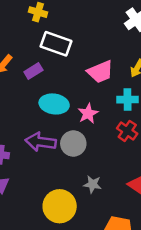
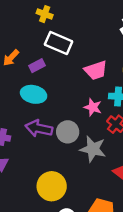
cyan ellipse: (54, 104) -> (34, 94), moved
pink star: (88, 114) -> (93, 107), moved, turned -30
gray star: (93, 184) -> (93, 149), moved, size x1.6

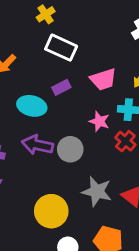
yellow cross: (45, 14) -> (46, 14), turned 35
purple rectangle: (37, 66) -> (61, 87), moved
gray star: (93, 149) -> (97, 192), moved

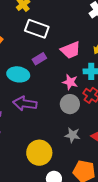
gray circle: (70, 149) -> (70, 104), moved
gray star: (97, 192) -> (72, 135), size x0.7

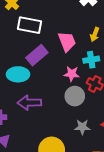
pink trapezoid: (71, 50) -> (67, 41), turned -80
purple rectangle: (39, 59) -> (37, 55), size x1.5

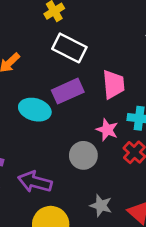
gray circle: (75, 96) -> (83, 155), moved
purple arrow: (29, 103) -> (35, 182), moved

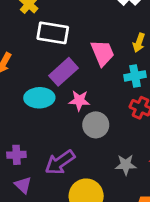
pink star: (107, 130) -> (79, 100), moved
purple arrow: (35, 182) -> (60, 162), turned -32

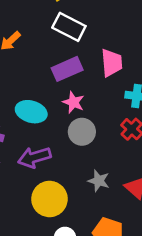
cyan ellipse: (39, 98) -> (31, 112), moved

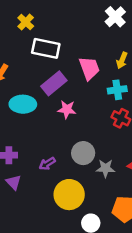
cyan ellipse: (31, 112) -> (23, 104), moved
gray circle: (82, 132) -> (83, 153), moved
purple arrow: (34, 157) -> (47, 164), size x0.6

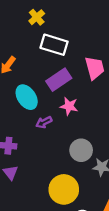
cyan ellipse: (23, 104) -> (27, 97), turned 50
purple arrow: (47, 164) -> (44, 122), moved

